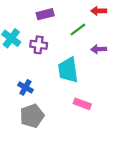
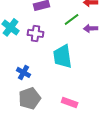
purple arrow: (99, 49) -> (91, 28), moved
pink rectangle: (82, 104) -> (70, 102), moved

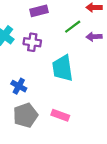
pink rectangle: (70, 102) -> (60, 115), moved

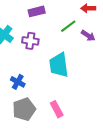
purple arrow: (94, 37) -> (88, 36), turned -144
pink rectangle: (60, 115) -> (57, 109), turned 42

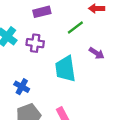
purple arrow: (88, 36) -> (97, 53), moved

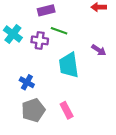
green line: (75, 27) -> (59, 31), moved, turned 56

